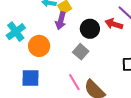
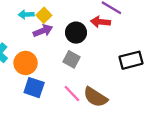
purple arrow: (61, 21) -> (43, 31), turned -114
blue square: (31, 78) -> (34, 88), moved, turned 30

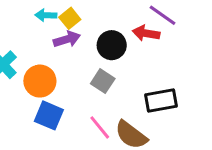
black rectangle: (131, 60) -> (161, 100), moved

